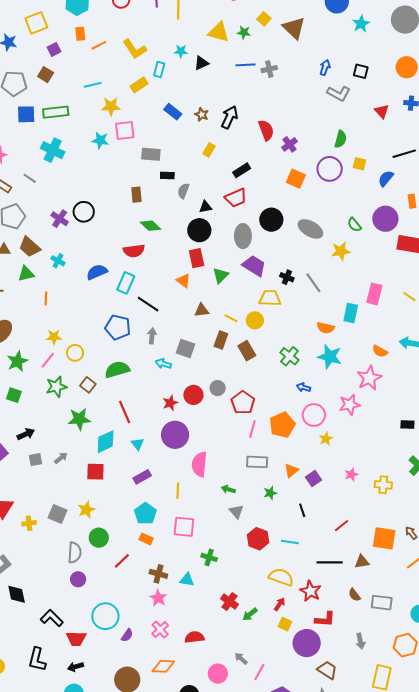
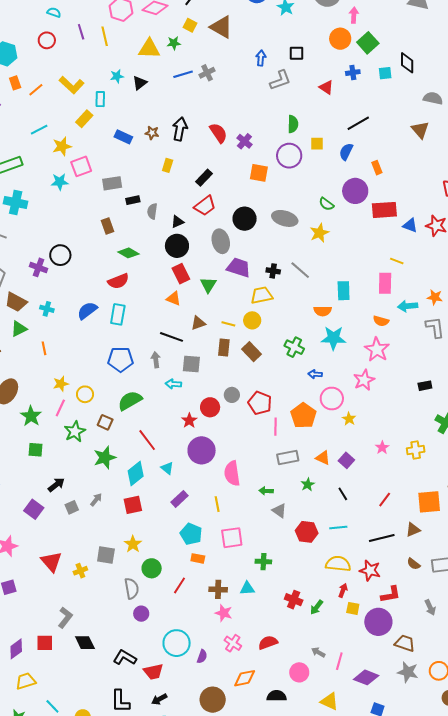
gray L-shape: (339, 93) -> (280, 80), turned -35
pink rectangle: (374, 294) -> (385, 283), moved
black line: (148, 304) -> (171, 337), moved
orange triangle: (291, 471) -> (323, 458), turned -42

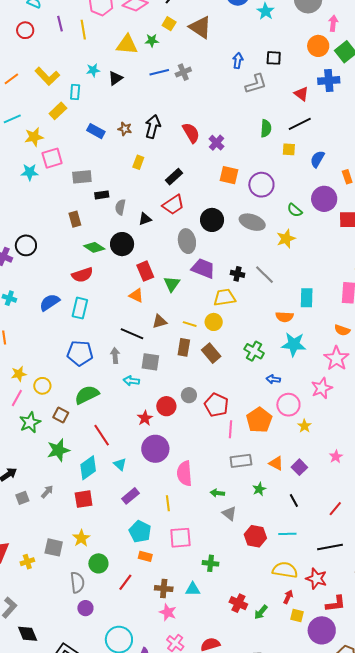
blue cross: (353, 73) -> (329, 81), size x1.5
black line: (358, 123) -> (300, 124), moved
purple circle: (289, 156) -> (261, 185), moved
black circle: (177, 246) -> (122, 244), moved

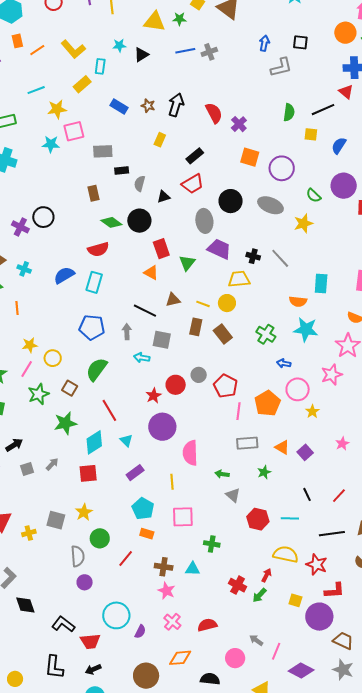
red triangle: (301, 94) -> (346, 92), moved
green semicircle: (87, 395) -> (97, 369), turned -30
black line: (294, 501) -> (307, 494), moved
red arrow: (288, 597) -> (267, 575), moved

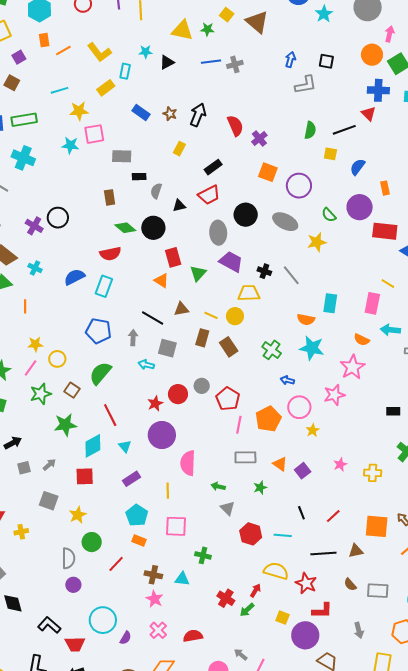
gray square: (56, 520) -> (49, 501), moved

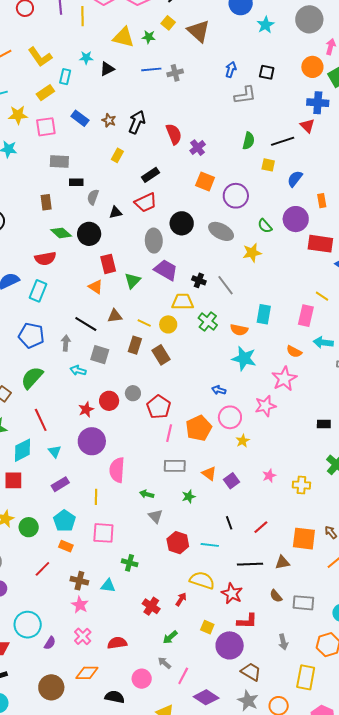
pink square: (94, 134) -> (46, 127), moved
green cross: (272, 350) -> (208, 322), moved
green circle: (92, 542) -> (29, 527), moved
green arrow: (247, 610) -> (170, 637), moved

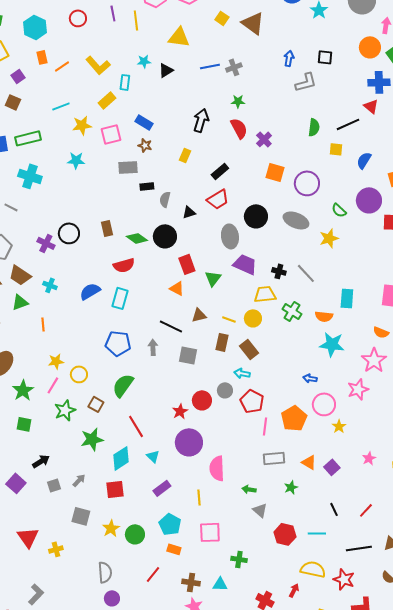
green star: (149, 37) -> (238, 101), moved
brown star: (109, 120) -> (145, 145), moved
brown rectangle: (46, 202) -> (107, 228), moved
cyan arrow: (78, 370) -> (242, 373), moved

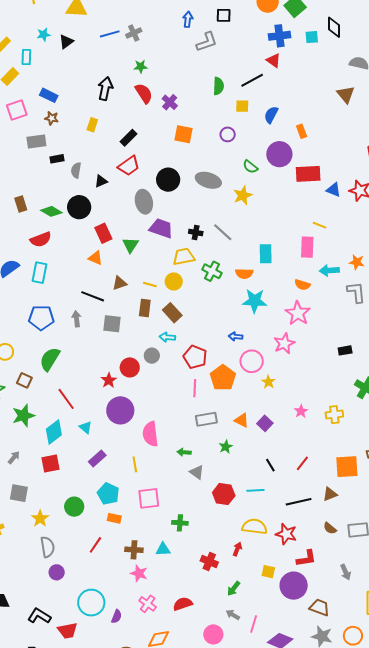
purple circle: (307, 183) -> (228, 134), moved, size x0.6
red pentagon: (252, 401) -> (195, 357), moved
yellow star: (111, 528) -> (40, 519), moved

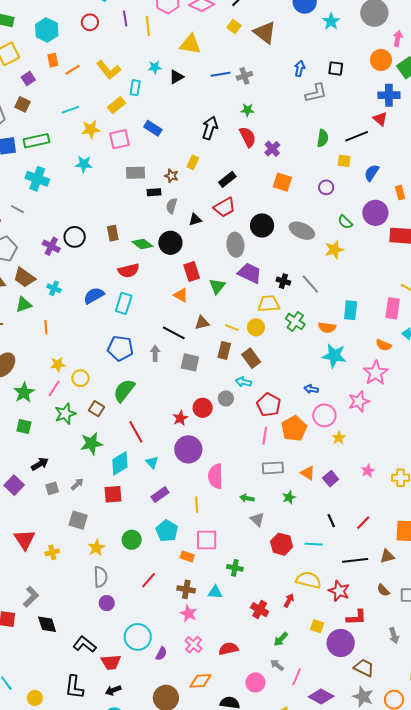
brown star: (52, 118) -> (171, 176), moved
orange rectangle: (114, 518) -> (187, 556), moved

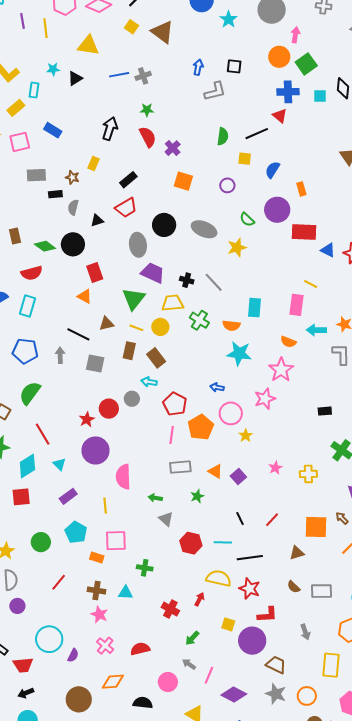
green triangle: (217, 286) -> (134, 299), moved, size x1.4
black line: (355, 560) -> (250, 558), moved

